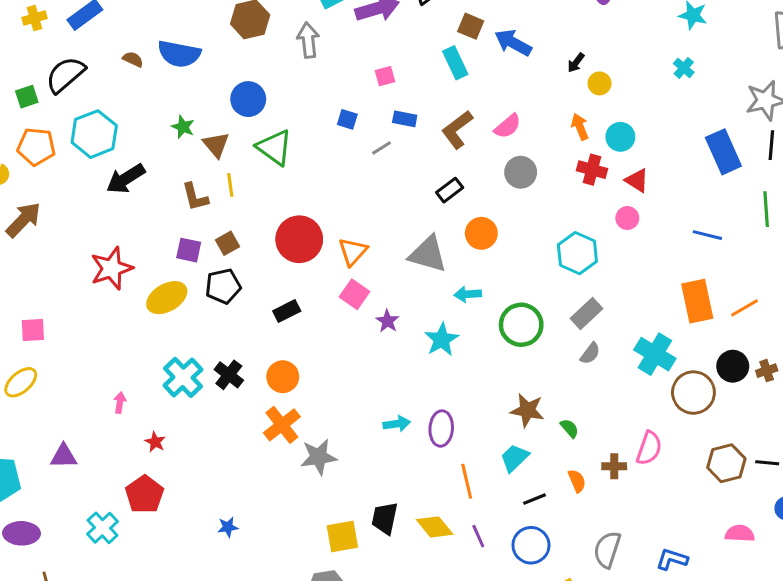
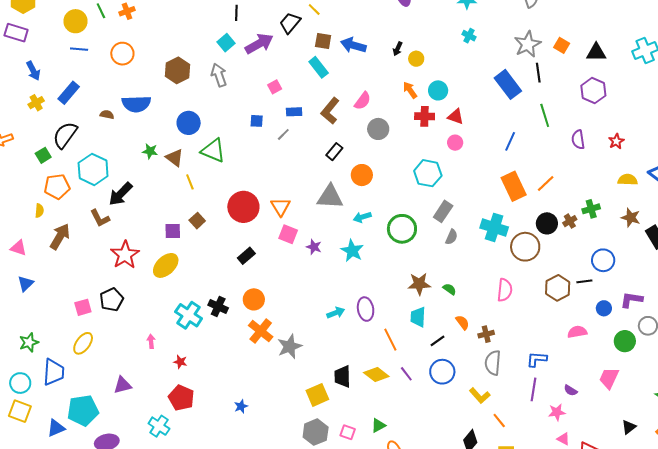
brown L-shape: (195, 197) -> (100, 218), moved
blue line: (707, 235) -> (510, 141), turned -66
black pentagon: (223, 286) -> (112, 300), moved
cyan trapezoid: (515, 458) -> (418, 317), turned -30
brown cross: (614, 466) -> (486, 334), moved

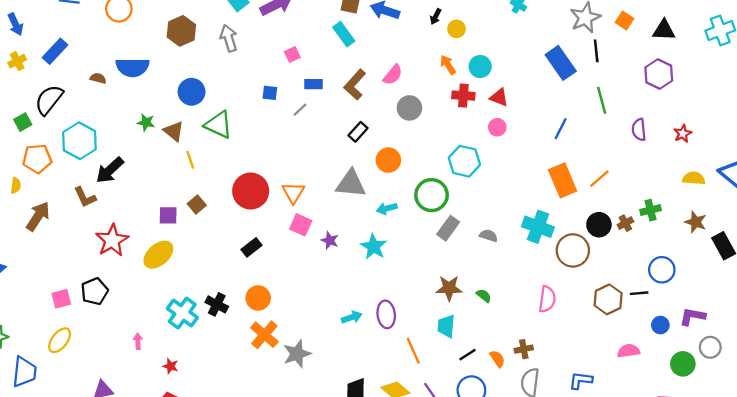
gray rectangle: (443, 211) -> (448, 228), moved
green circle: (402, 229) -> (432, 195), moved
gray semicircle: (452, 237) -> (489, 236), turned -98
orange semicircle: (462, 322) -> (497, 359), moved

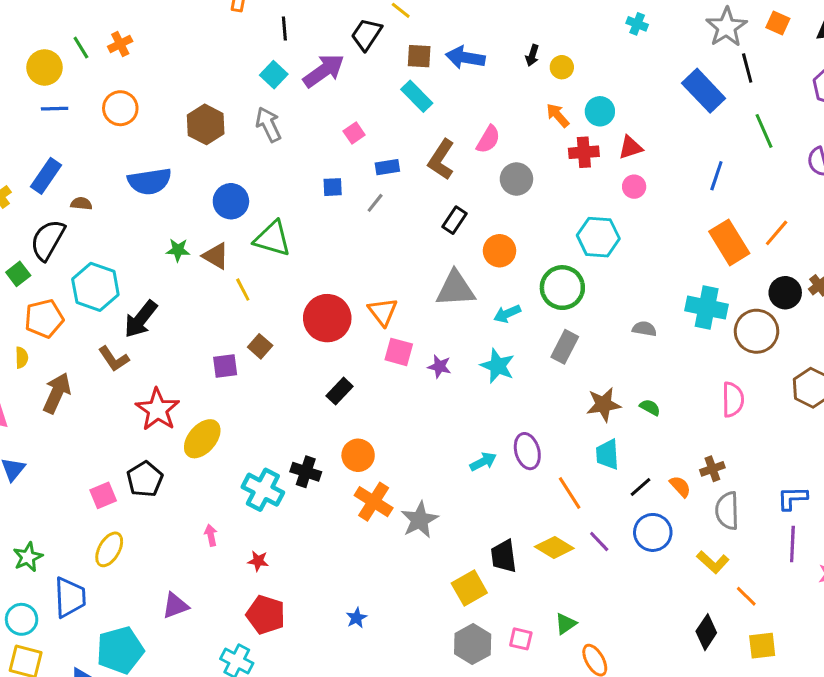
brown semicircle: (98, 78) -> (81, 204), moved
red triangle: (499, 97) -> (631, 147), turned -30
gray rectangle: (448, 228) -> (565, 347), moved
yellow ellipse: (158, 255) -> (202, 439), moved

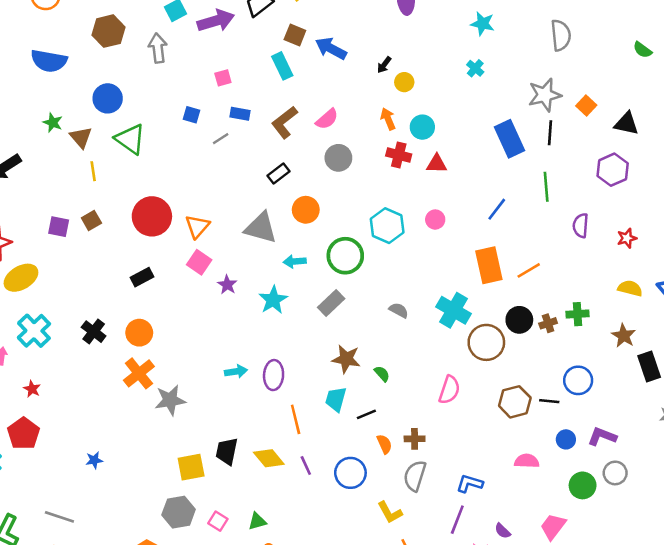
pink circle: (634, 187) -> (435, 220), moved
black line: (641, 487) -> (366, 414), moved
cyan cross: (263, 490) -> (34, 331), moved

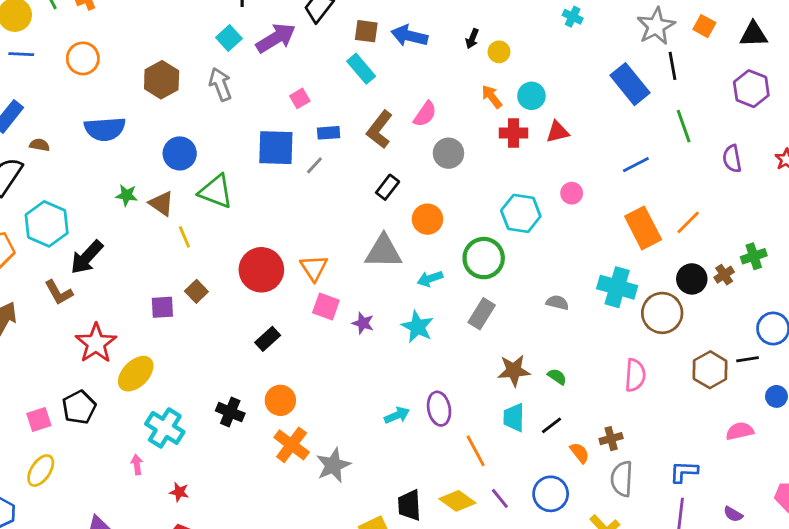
blue square: (191, 115) -> (276, 148), size x2.0
blue line: (497, 209) -> (636, 165), turned 40

